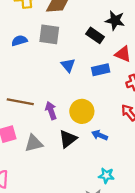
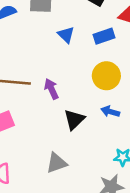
yellow circle: (82, 111) -> (106, 76), moved
gray triangle: (34, 143) -> (57, 163), moved

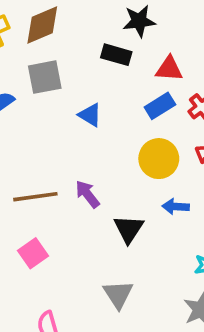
blue rectangle: (104, 36) -> (160, 106), moved
gray triangle: (57, 163) -> (118, 294), turned -30

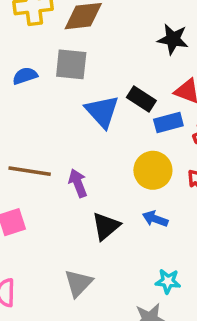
black rectangle: (116, 55) -> (141, 99), moved
blue triangle: (90, 115) -> (102, 111), size x1.5

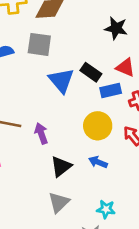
gray triangle: (78, 283) -> (59, 202), moved

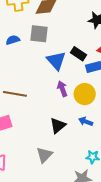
purple arrow: (41, 133) -> (62, 89), moved
gray triangle: (59, 202) -> (44, 155), moved

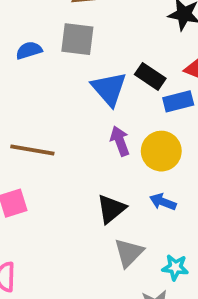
gray triangle: (44, 155) -> (129, 253), moved

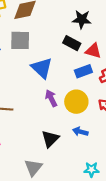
black rectangle: (150, 76) -> (72, 43), moved
gray triangle: (129, 253) -> (33, 168), moved

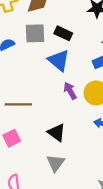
black rectangle: (72, 43) -> (63, 33), moved
black triangle: (50, 139) -> (57, 132), moved, turned -36

